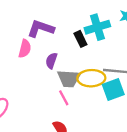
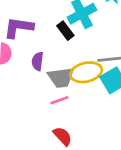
pink line: (64, 98) -> (59, 100), turned -70

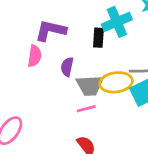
black rectangle: (65, 31) -> (98, 38), turned 36

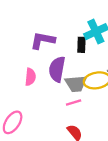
pink semicircle: (35, 56) -> (30, 77), moved
purple semicircle: (67, 67) -> (57, 69), size x1.6

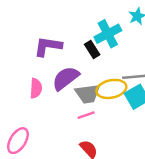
black rectangle: (81, 45) -> (92, 50), turned -32
purple semicircle: (57, 69) -> (66, 78), turned 45

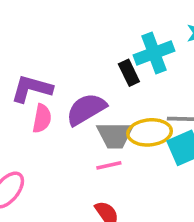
purple L-shape: (48, 46) -> (32, 89), moved

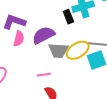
yellow ellipse: (150, 132) -> (78, 50), turned -30
pink line: (109, 165) -> (44, 75), moved

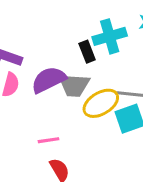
gray trapezoid: (58, 50) -> (74, 85), moved

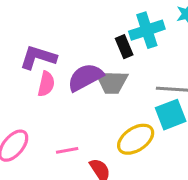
yellow ellipse: (101, 103) -> (136, 139), moved
pink line: (49, 140) -> (67, 150), moved

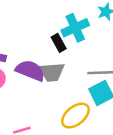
purple semicircle: (85, 77) -> (30, 70), turned 56

